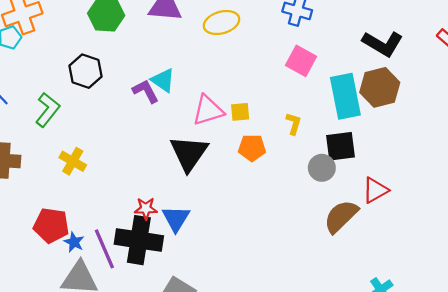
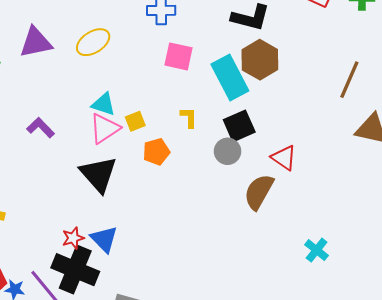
cyan triangle: (163, 80) -> (104, 104), moved
red triangle: (375, 190) -> (284, 158), turned -40
black cross: (139, 240) -> (75, 270), turned 30

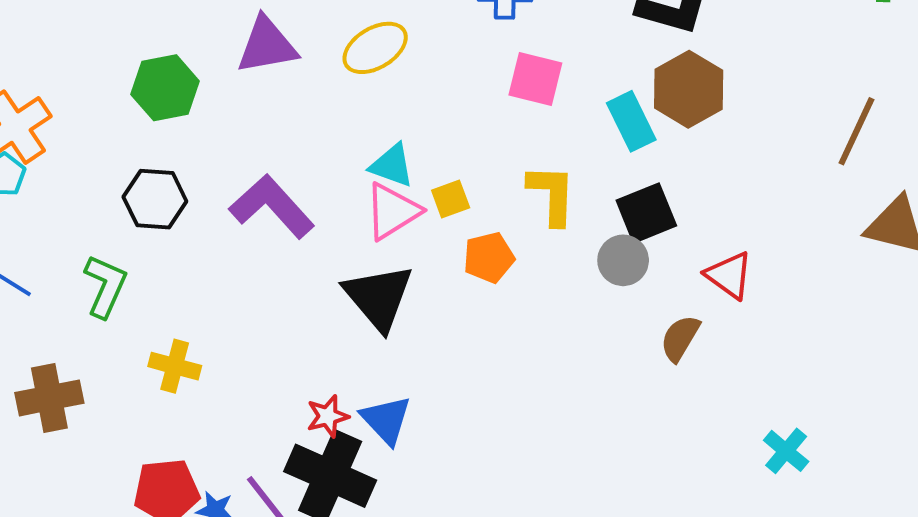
cyan rectangle: (230, 78) -> (631, 121), size x0.7
yellow L-shape: (189, 117) -> (552, 195), size x1.6
purple L-shape: (41, 128) -> (272, 206), size x1.6
brown semicircle: (259, 192) -> (680, 338), size x0.7

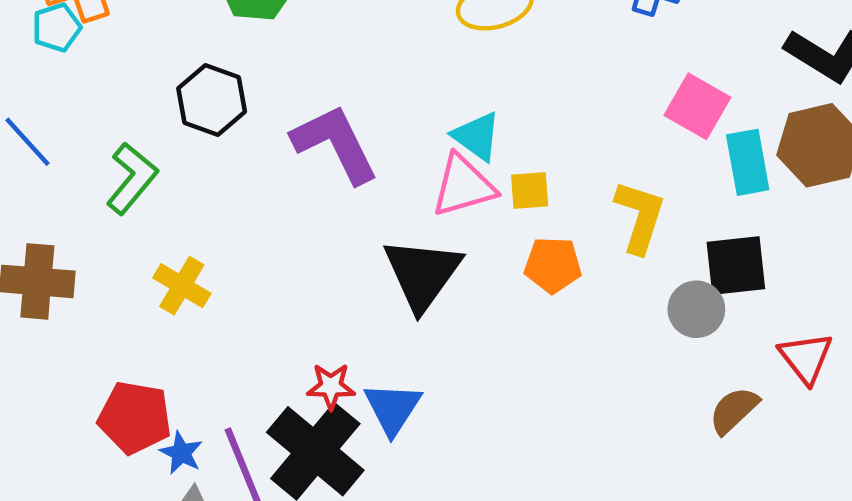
pink square: (535, 79) -> (697, 106), moved

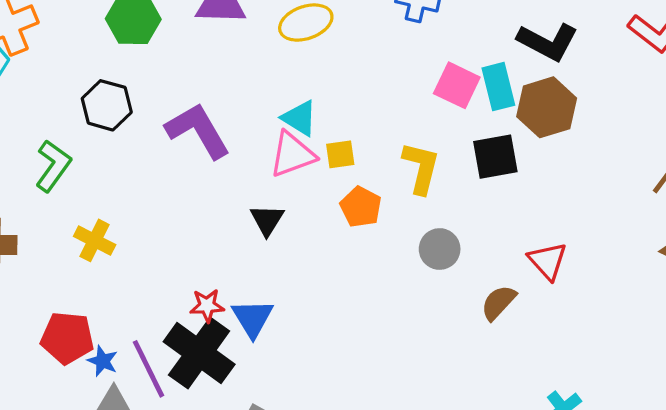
cyan rectangle: (748, 162) -> (498, 87), moved
orange pentagon: (553, 265) -> (361, 207), turned 30
black square: (736, 266) -> (495, 157), moved
black triangle: (422, 274) -> (267, 220), size x0.6
gray circle: (696, 309) -> (440, 249), moved

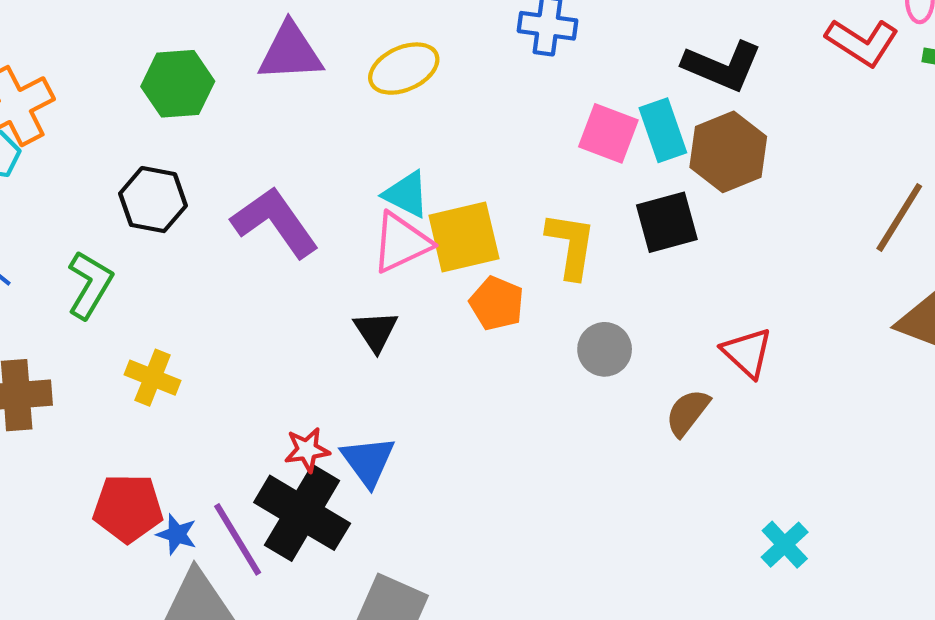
yellow square: (340, 154) -> (464, 237), size x1.8

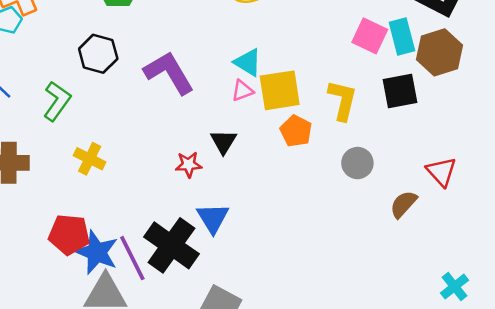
pink triangle: (401, 243) -> (242, 91), size x0.6
red star: (307, 450) -> (189, 164), moved
blue star: (177, 534) -> (97, 252), size x1.8

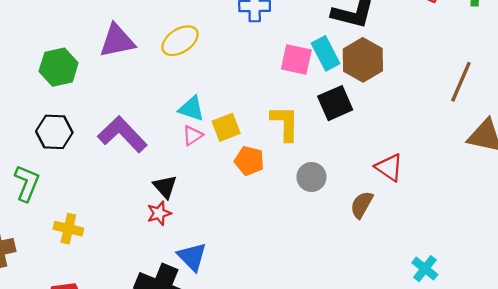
yellow square: (280, 90) -> (226, 127), size x0.7
black triangle: (223, 142) -> (165, 187), moved

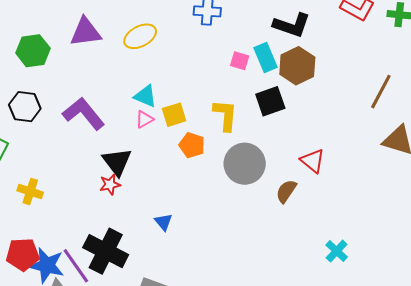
pink square: (296, 59) -> (240, 61), size x0.7
gray circle: (311, 177) -> (245, 164), size x1.6
black triangle: (165, 187) -> (117, 162), size x1.4
blue triangle: (192, 257) -> (163, 222), moved, size x0.7

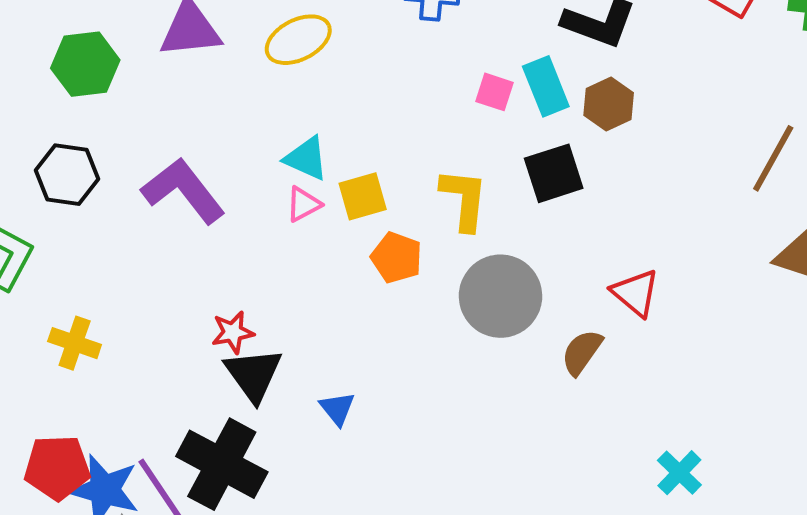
brown hexagon: (297, 66) -> (609, 104), size x0.7
black triangle: (117, 162) -> (254, 375), moved

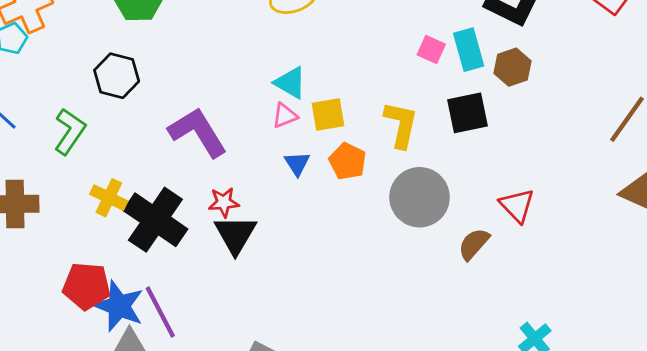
purple L-shape: (183, 191) -> (198, 132), moved
blue triangle: (337, 409) -> (297, 164), moved
black cross: (222, 464) -> (155, 220), moved

